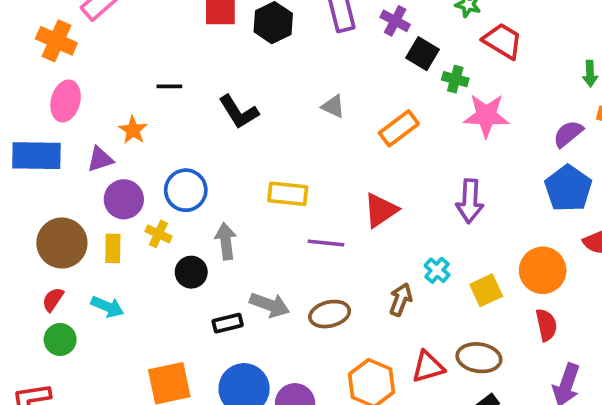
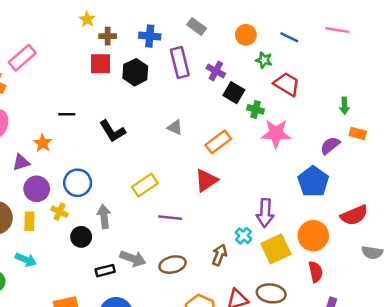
blue pentagon: (568, 188) -> (313, 182), moved
yellow rectangle: (288, 194) -> (145, 185), turned -40
purple arrow: (470, 201) -> (265, 213), moved
red triangle: (381, 210) -> (206, 180), moved
yellow square: (486, 290) -> (276, 249), size x1.4

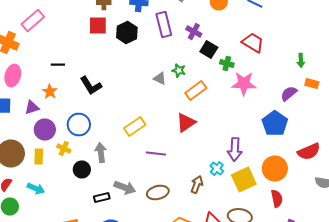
green star: (264, 60) -> (179, 70), moved
black line: (67, 114) -> (58, 64), moved
black L-shape: (112, 131) -> (91, 86), moved

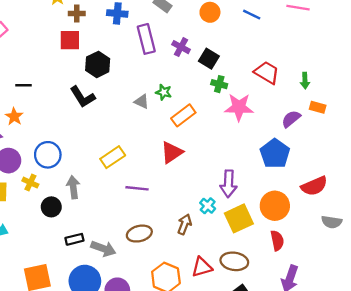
black hexagon: (127, 32) -> (98, 64), moved
red trapezoid: (253, 42) -> (267, 73), moved
black square: (209, 50) -> (209, 59), moved
black L-shape: (91, 86) -> (83, 97), moved
gray arrow: (125, 188) -> (103, 249), moved

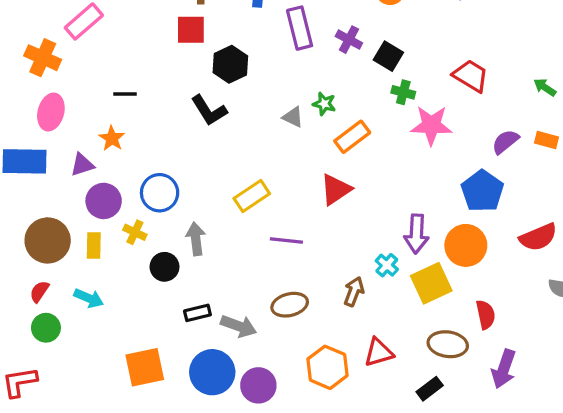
green arrow: (305, 81) -> (545, 87), moved, turned 126
orange rectangle: (318, 107) -> (547, 140), moved
orange circle: (275, 206) -> (466, 245), moved
brown ellipse: (234, 261) -> (448, 344), moved

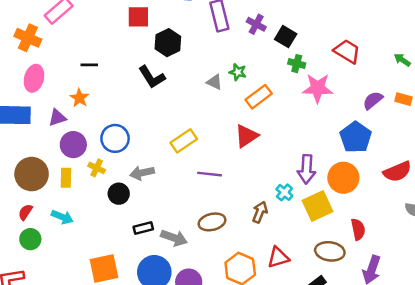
gray arrow: (196, 239) -> (142, 173), turned -95

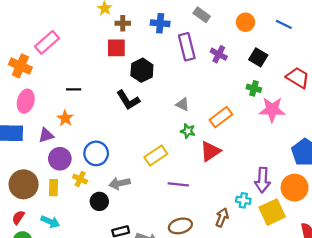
black square: (286, 37) -> (258, 57), moved
green star: (238, 72) -> (188, 131), moved
cyan cross: (284, 192) -> (243, 200), turned -32

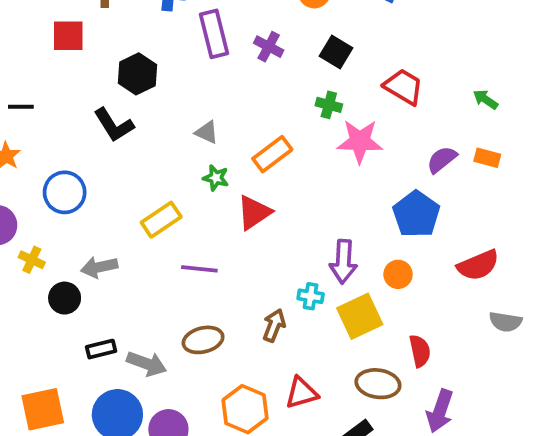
red square: (116, 48) -> (68, 36), moved
blue circle: (96, 153) -> (65, 192), moved
orange circle: (295, 188) -> (398, 274), size x0.6

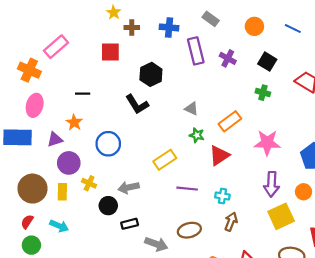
pink star: (360, 141) -> (267, 143), moved
cyan cross: (311, 296) -> (222, 196), moved
black rectangle: (101, 349) -> (130, 224), moved

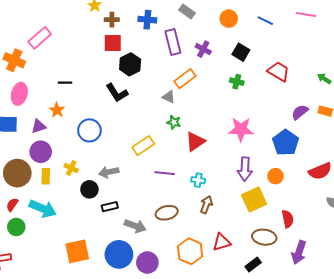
red square: (110, 52) -> (113, 43), moved
orange rectangle: (230, 121) -> (185, 79), moved
purple circle: (69, 163) -> (41, 152), moved
cyan arrow: (59, 226) -> (43, 209), size x1.5

